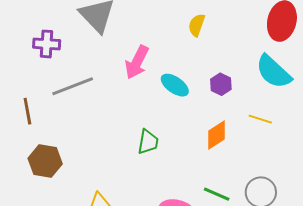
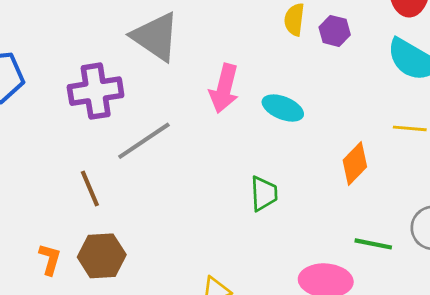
purple cross: (47, 44) -> (96, 91), size x1.4
purple hexagon: (221, 84) -> (335, 31), moved
brown hexagon: (45, 161) -> (102, 256), moved

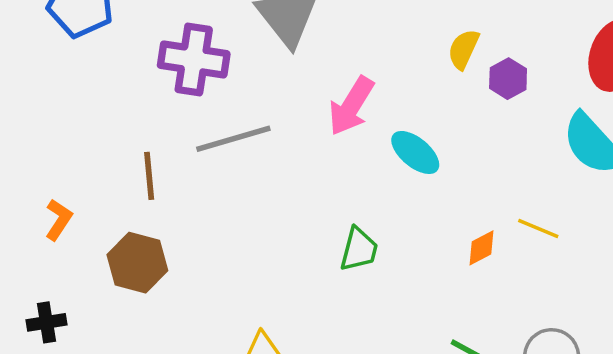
yellow line: (410, 128) -> (538, 229), moved
orange diamond: (355, 163) -> (482, 248), size x0.7
orange L-shape: (50, 259) -> (59, 220), moved

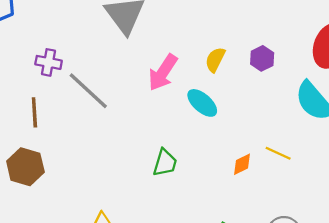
yellow semicircle: (463, 49) -> (215, 60), moved
purple cross: (194, 59) -> (49, 62), moved, size x0.6
gray line: (233, 139) -> (88, 91), turned 57

